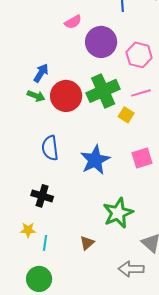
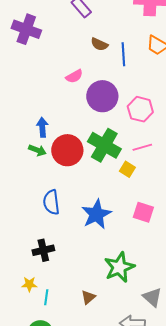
blue arrow: (41, 73) -> (42, 127), turned -36
green cross: (103, 91) -> (104, 145), turned -36
pink square: (142, 158) -> (143, 212), turned 35
black cross: (42, 196) -> (43, 250), turned -30

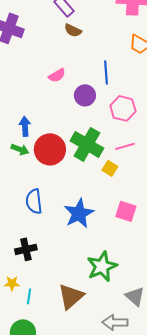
brown semicircle: (99, 44) -> (73, 30), moved
blue line: (123, 54) -> (106, 72), moved
purple circle: (102, 96) -> (85, 95), size x0.7
brown triangle: (88, 297) -> (71, 296), size x1.8

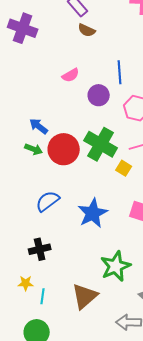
blue arrow: (25, 126) -> (39, 126), turned -48
blue semicircle: (34, 201) -> (48, 201), turned 60

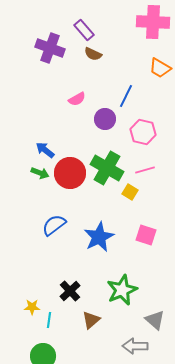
purple cross: (23, 28) -> (50, 48), moved
blue line: (120, 72) -> (126, 96), turned 30
black cross: (40, 249) -> (70, 291), moved, turned -30
brown triangle: (85, 296) -> (91, 320), size x0.7

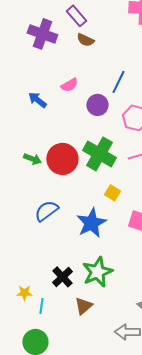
blue arrow: (45, 150) -> (37, 100), moved
yellow square: (130, 192) -> (112, 193), moved
green star: (122, 290) -> (97, 272), moved

